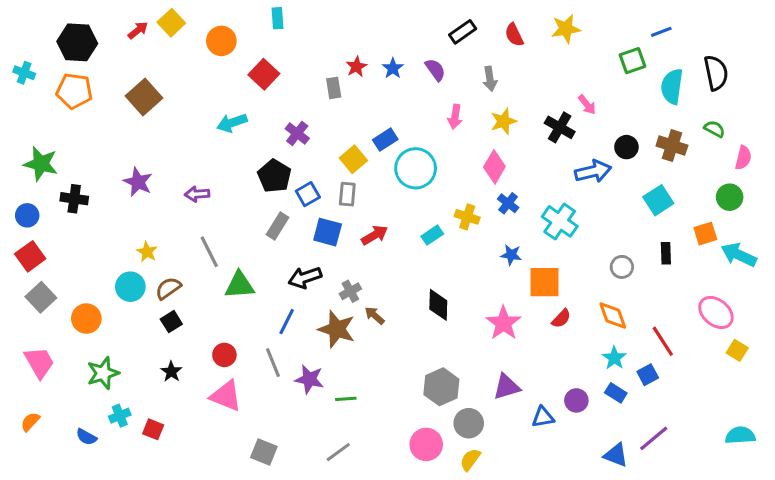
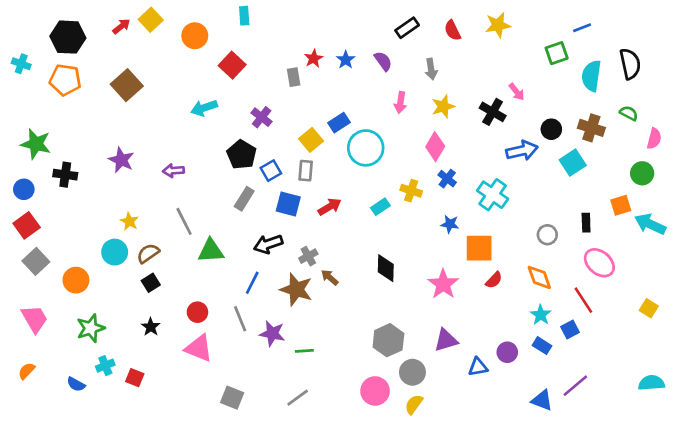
cyan square: (658, 200) -> (573, 163), moved
pink ellipse: (716, 312) -> (599, 263), moved

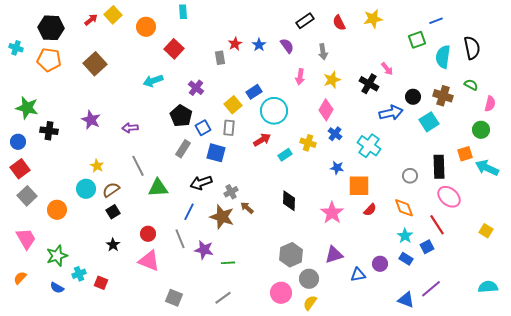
red arrow: (330, 207) -> (262, 140), moved
black rectangle: (586, 223) -> (439, 167), size x1.6
green star: (91, 328) -> (57, 256), moved

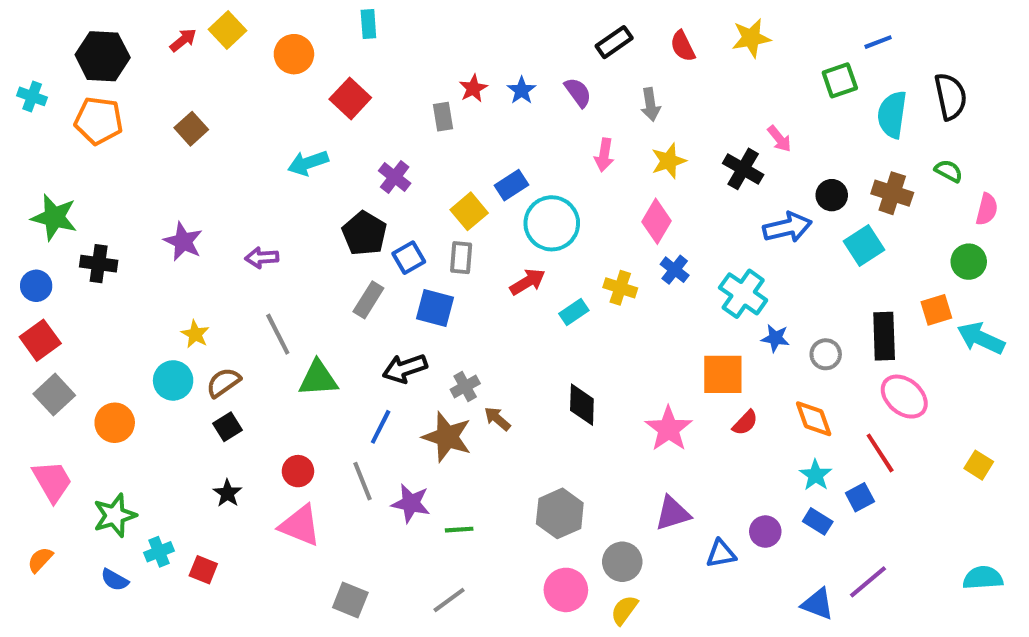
brown square: (95, 64) -> (191, 129), size x0.7
blue star: (337, 168) -> (775, 338), moved
gray hexagon: (291, 255) -> (560, 513), moved

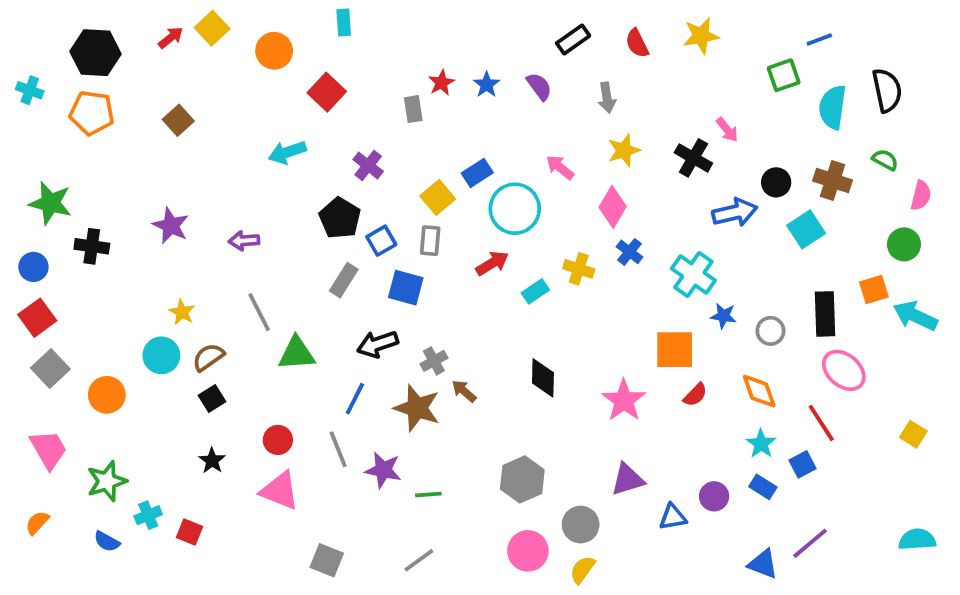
pink arrow: (604, 155) -> (560, 167), moved, turned 120

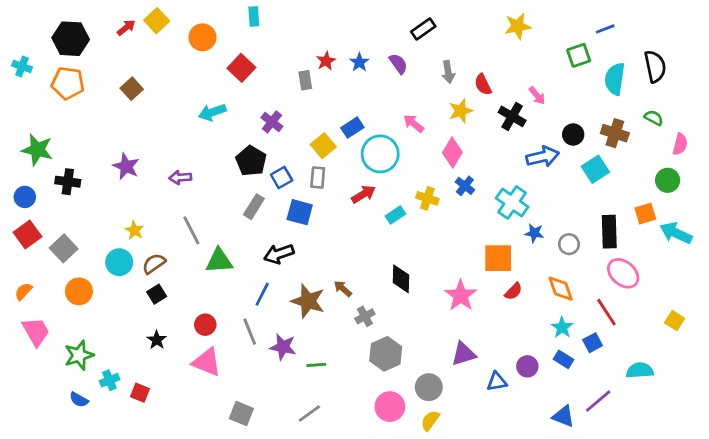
red semicircle: (637, 43) -> (483, 85), moved
gray cross: (434, 361) -> (365, 316), moved
gray square: (50, 368) -> (64, 248), moved
orange semicircle: (37, 523) -> (23, 291), moved
cyan semicircle: (917, 540) -> (640, 370), moved

